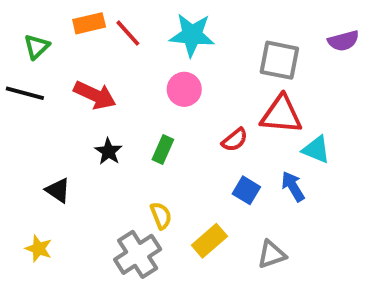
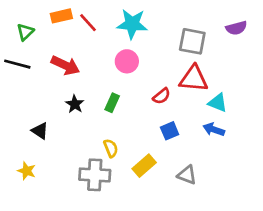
blue arrow: (293, 186) -> (214, 129), moved, turned -40
blue square: (246, 190) -> (170, 131), turned 36
gray cross: (138, 254) -> (95, 175), turned 36
gray triangle: (272, 254) -> (187, 175), turned 40

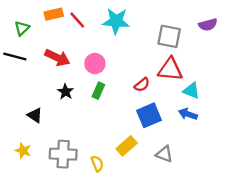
pink circle: (127, 61) -> (95, 64), moved
blue square: (170, 131) -> (149, 115), size x1.5
yellow semicircle: (111, 148) -> (97, 164), moved
gray cross: (95, 175) -> (63, 154), moved

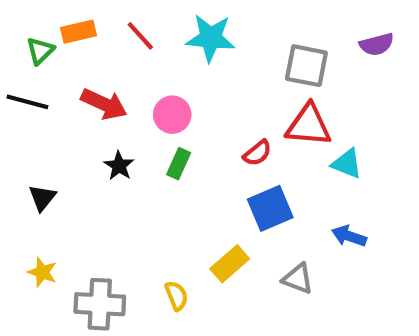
orange rectangle: (54, 14) -> (79, 32), moved
blue arrow: (188, 114) -> (349, 236), moved
black triangle: (35, 115) -> (42, 198), moved, turned 35
gray cross: (63, 154) -> (100, 304), moved

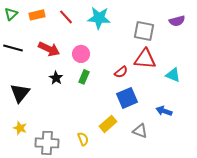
green triangle: (40, 51) -> (11, 14), moved
cyan triangle: (347, 164) -> (173, 75), moved
black triangle: (42, 198) -> (20, 93), size x1.5

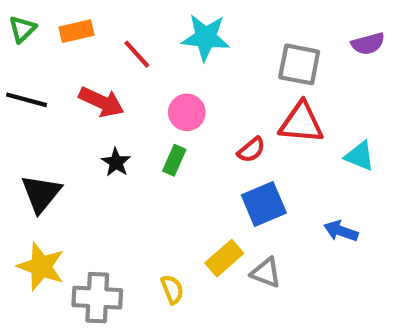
red line: (66, 17) -> (137, 54), moved
pink circle: (81, 54) -> (187, 112), moved
yellow star: (20, 128) -> (41, 266), size x1.6
gray triangle: (140, 131) -> (266, 273), moved

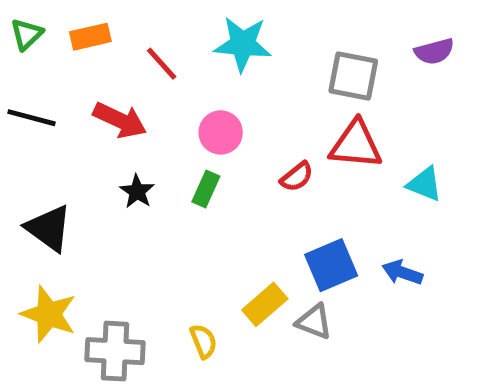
black triangle: (41, 194) -> (49, 228), turned -33
blue square: (264, 204) -> (331, 265), moved

